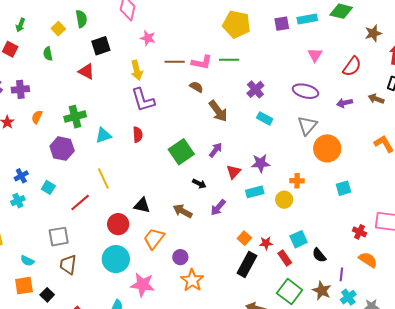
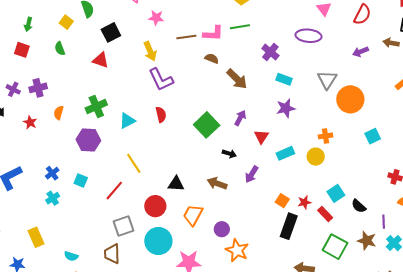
purple ellipse: (305, 91) -> (308, 36), moved
purple star: (261, 163) -> (286, 108), moved
gray square: (59, 237) -> (123, 226), moved

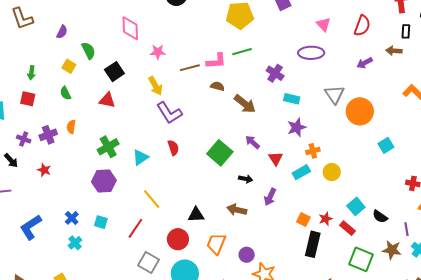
orange semicircle: (59, 113) -> (71, 127), moved
purple arrow: (240, 118) -> (252, 142), turned -70
orange cross: (325, 136) -> (313, 151), moved
gray square: (123, 226) -> (148, 263), turned -35

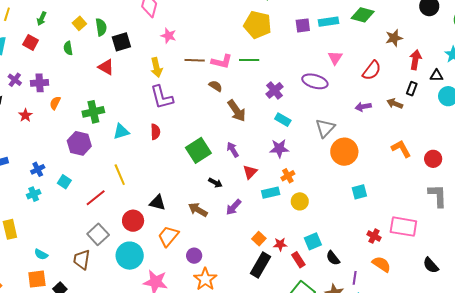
green semicircle: (89, 51) -> (101, 27), moved
orange semicircle: (71, 127) -> (55, 103), moved
orange cross: (313, 151) -> (288, 176), turned -32

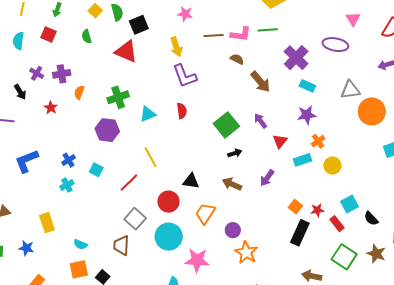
red triangle: (106, 67) -> (126, 51), size x1.4
purple cross: (274, 90) -> (296, 58), size x1.4
gray triangle: (325, 128) -> (350, 90), turned 45
black arrow: (215, 183) -> (235, 153), moved, turned -40

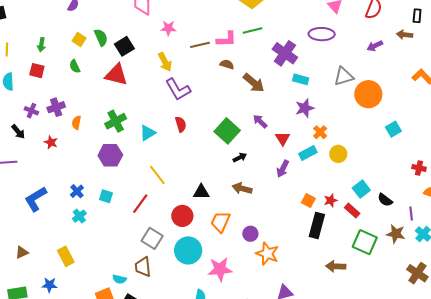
purple arrow: (267, 178) -> (283, 169), moved
cyan semicircle: (80, 244) -> (119, 279), moved

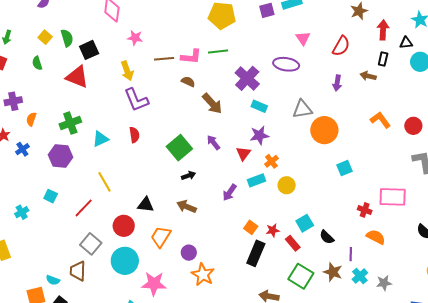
purple arrow: (375, 46) -> (337, 83), turned -63
red triangle: (283, 138) -> (243, 153), moved
blue cross: (77, 191) -> (22, 149), moved

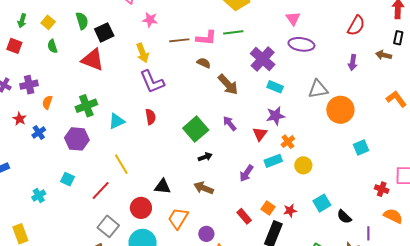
yellow square: (45, 37) -> (48, 22), moved
pink triangle: (303, 38) -> (293, 18), moved
red rectangle: (293, 243) -> (244, 216), moved

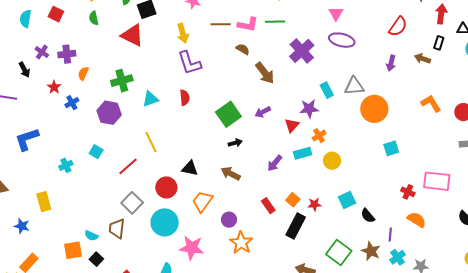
cyan rectangle: (275, 87) -> (327, 90), moved, turned 35
purple arrow: (230, 123) -> (263, 112), turned -84

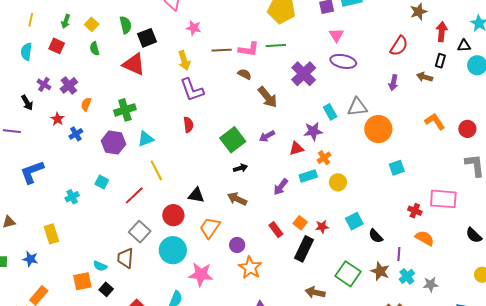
purple cross: (67, 54) -> (69, 85), turned -30
cyan triangle: (150, 99) -> (146, 139), moved
red triangle: (292, 125) -> (296, 148), turned 35

